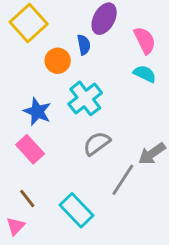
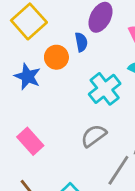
cyan cross: (85, 98) -> (105, 89), moved
blue star: (37, 112) -> (28, 76), moved

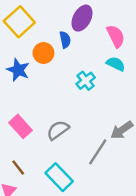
cyan cross: (105, 89) -> (86, 81), size x0.7
gray semicircle: (94, 136) -> (58, 130), moved

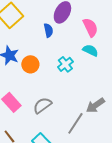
orange circle: (43, 53) -> (30, 64), moved

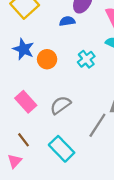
blue semicircle: (48, 30) -> (67, 21), turned -88

